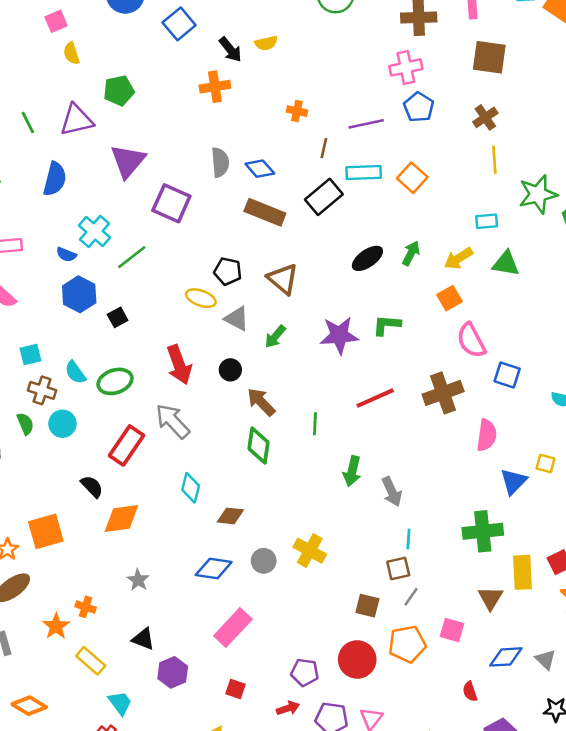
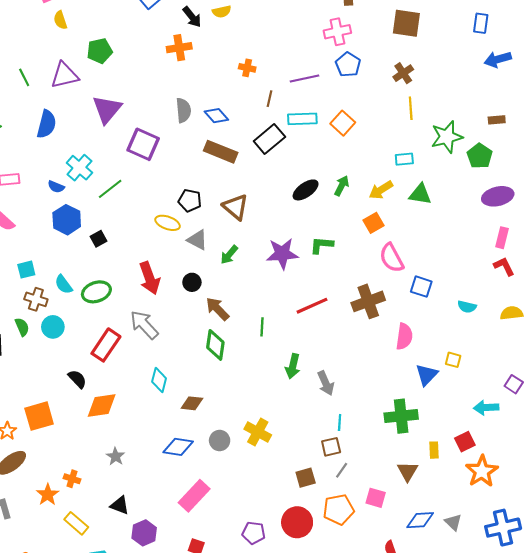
yellow rectangle: (522, 572) -> (434, 450), size x0.6
brown square: (367, 606) -> (306, 478), turned -30

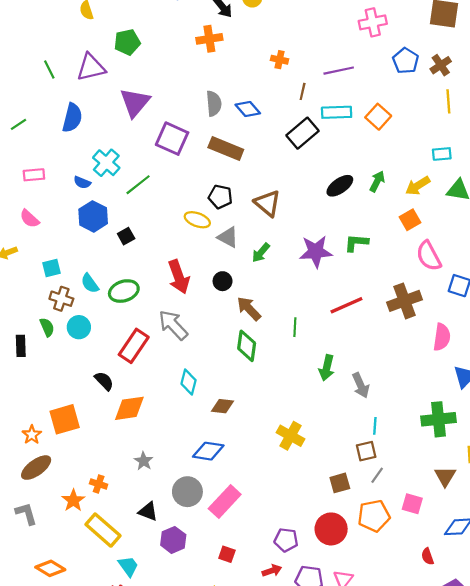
blue pentagon: (348, 65) -> (406, 61), moved
brown rectangle: (221, 152) -> (226, 148), moved
gray circle: (220, 441) -> (187, 492), moved, size x1.4
yellow rectangle: (76, 523) -> (103, 530), size x1.4

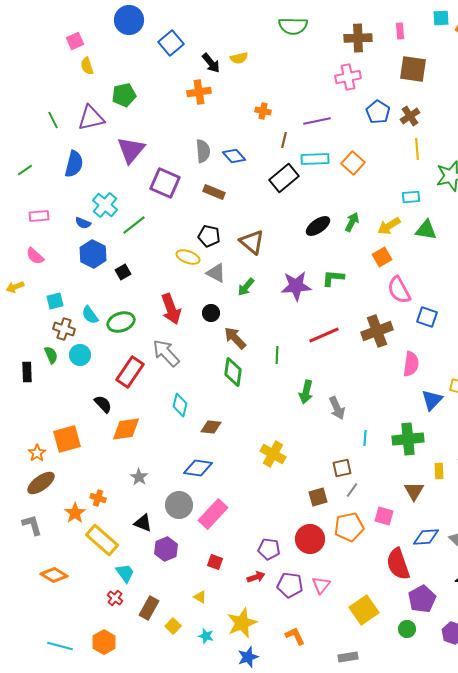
brown rectangle: (226, 148) -> (214, 192), size x0.7
cyan line: (375, 426) -> (365, 438), moved
red semicircle: (428, 556) -> (398, 564), size x2.0

